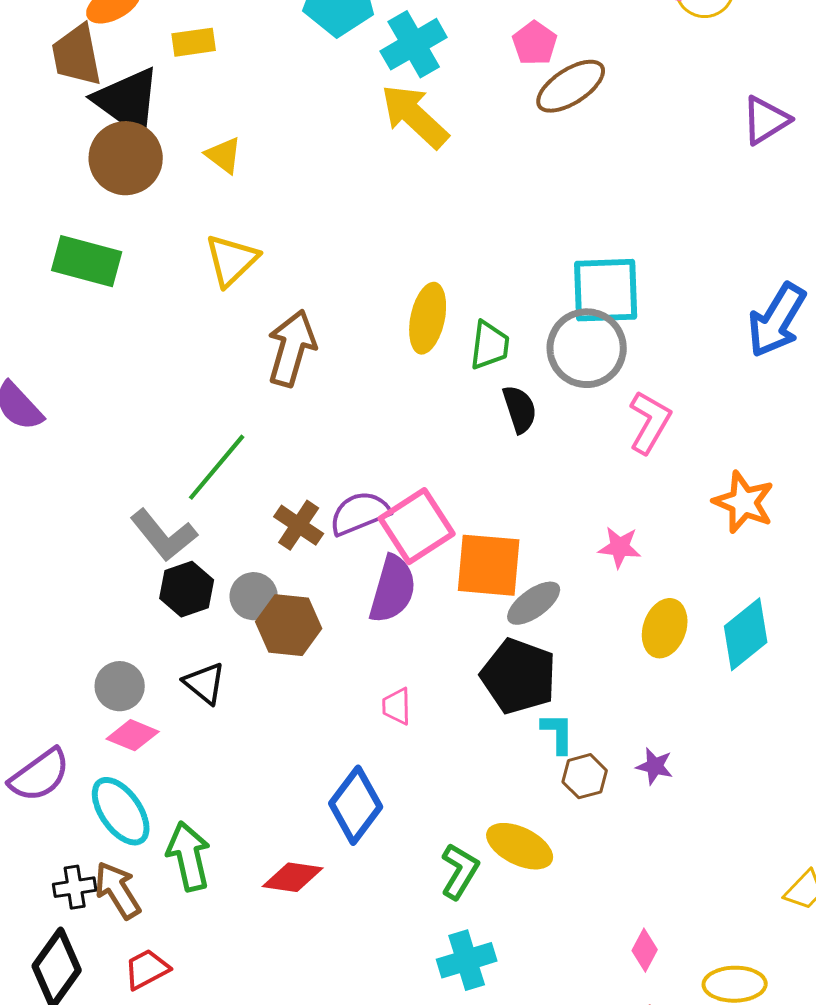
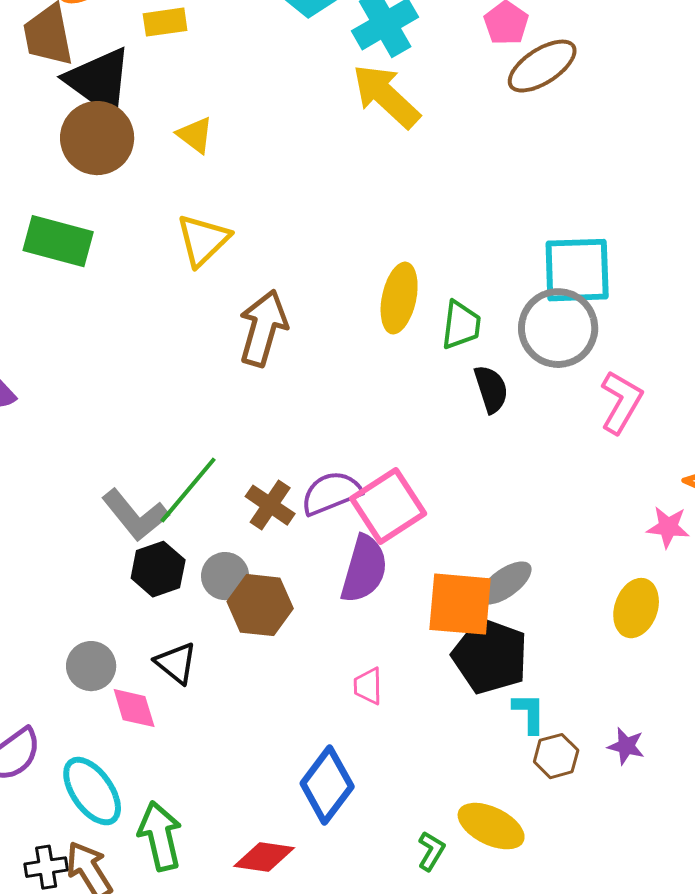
green line: (217, 467) -> (188, 490), moved
pink star: (620, 547) -> (668, 527), moved
orange square: (489, 565) -> (460, 604), moved
pink diamond: (133, 735) -> (134, 708), moved, turned 51
green L-shape: (460, 871) -> (431, 851), size x0.7

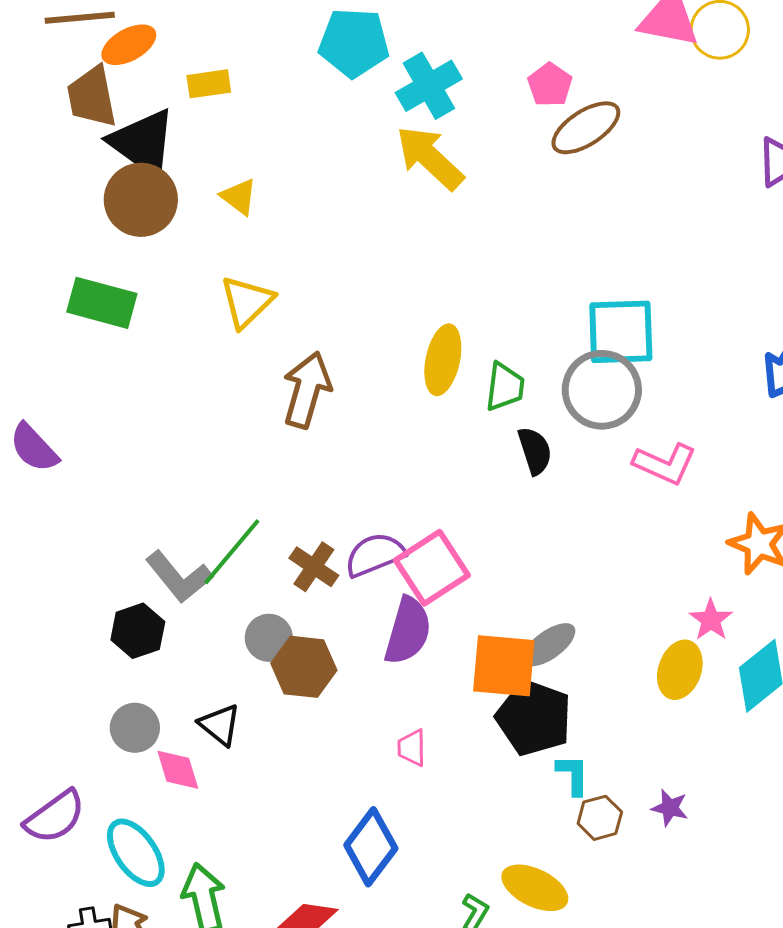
pink L-shape: (621, 402) -> (665, 464), turned 84
pink star: (668, 527) -> (711, 620), moved, turned 30
black hexagon: (158, 569) -> (138, 631), moved

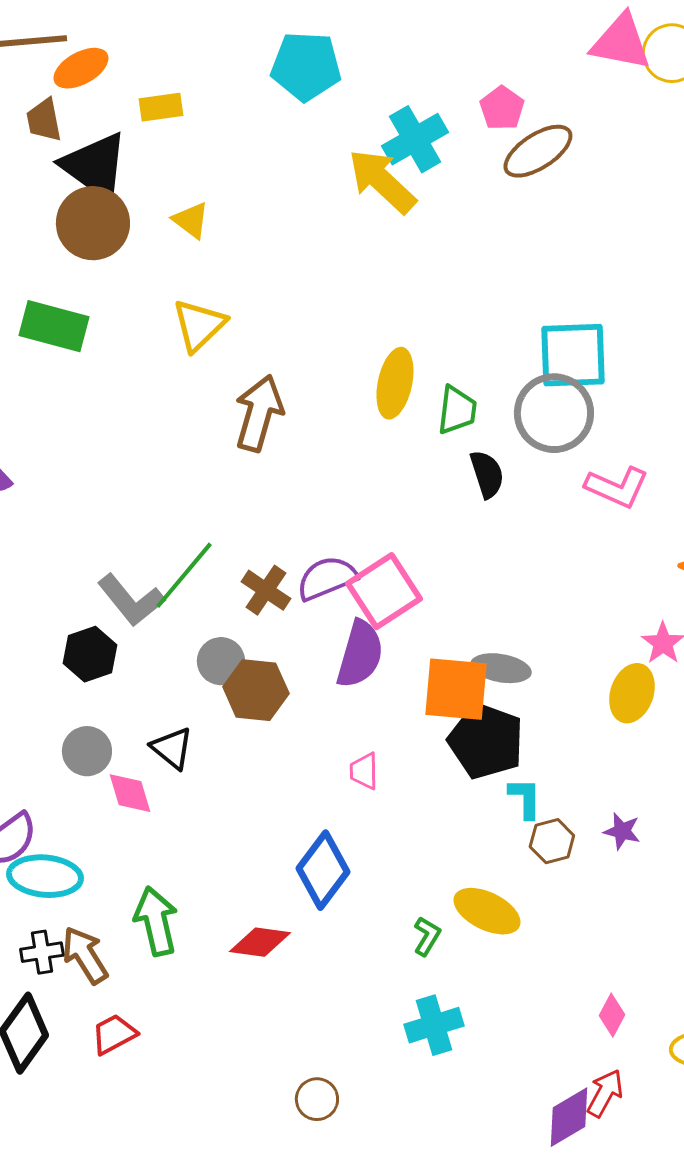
cyan cross: (429, 86) -> (415, 139), moved
brown trapezoid: (92, 97) -> (44, 120), size x0.7
gray ellipse: (549, 645) -> (501, 668), turned 46
cyan ellipse: (136, 853) -> (45, 876), moved, turned -50

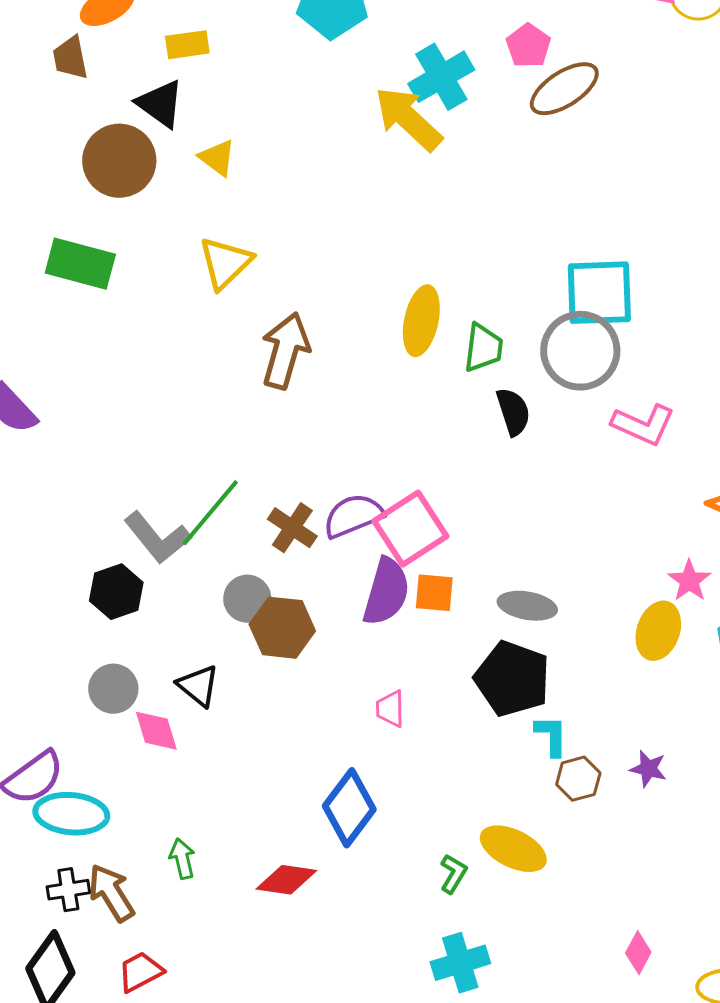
black triangle: (95, 166) -> (160, 104), moved, size x0.7
orange square: (456, 689) -> (434, 593), moved, size x0.6
green arrow: (156, 921) -> (182, 859), size x0.6

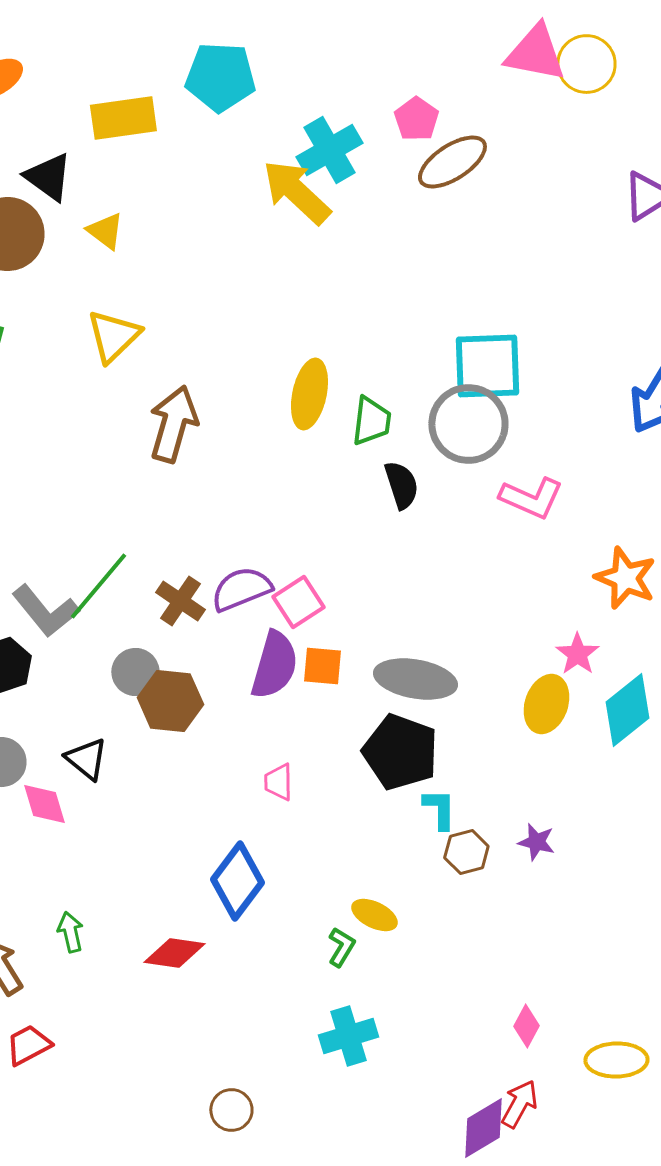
yellow rectangle: (187, 45) -> (123, 118), moved, size x1.5
pink square: (410, 529) -> (298, 602), size x0.7
gray ellipse: (527, 606) -> (415, 679), size x1.4
yellow ellipse: (513, 849) -> (374, 915), moved, size x0.7

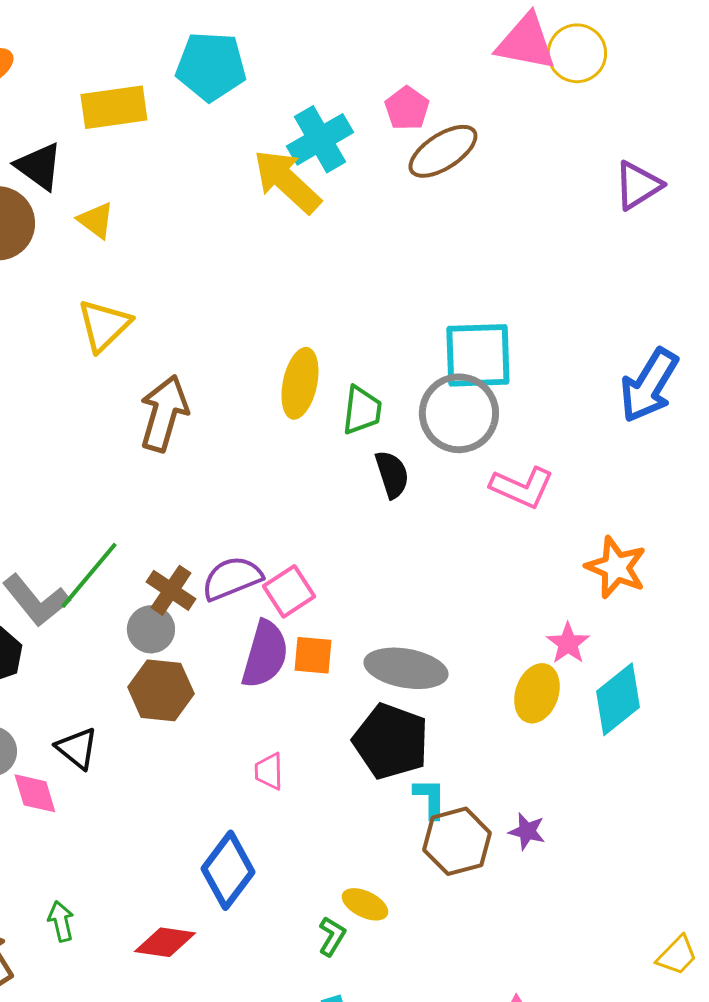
gray circle: (135, 672) -> (151, 629), moved
brown hexagon: (466, 852) -> (457, 841), size x1.5

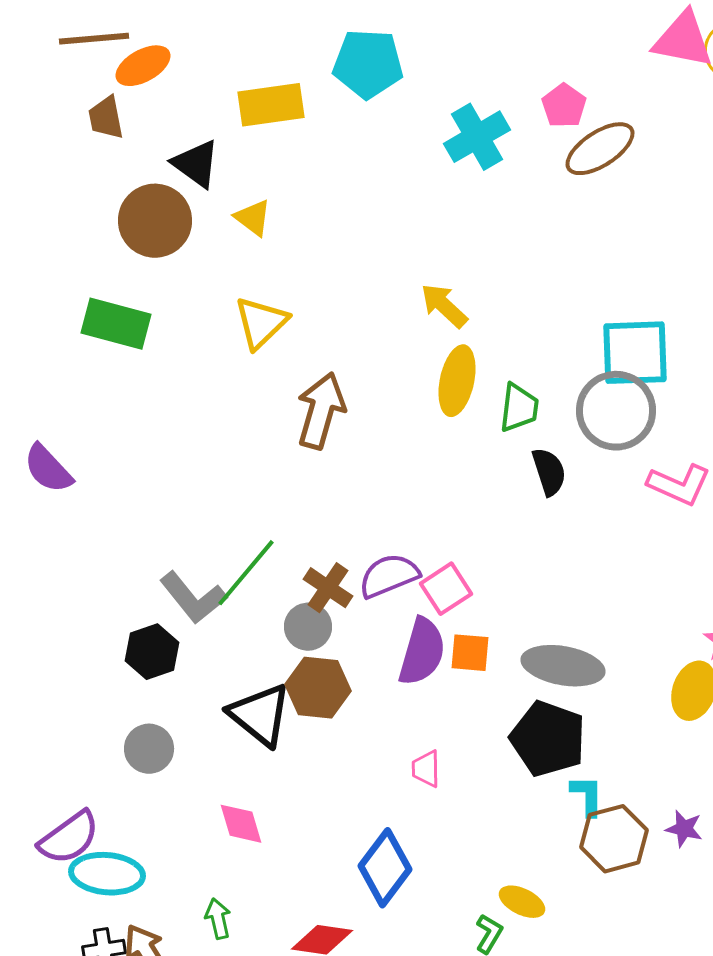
yellow arrow: (287, 181) -> (444, 306), moved, size x0.7
black triangle: (77, 748) -> (260, 715), moved, size x1.5
pink diamond: (35, 793) -> (241, 824), moved

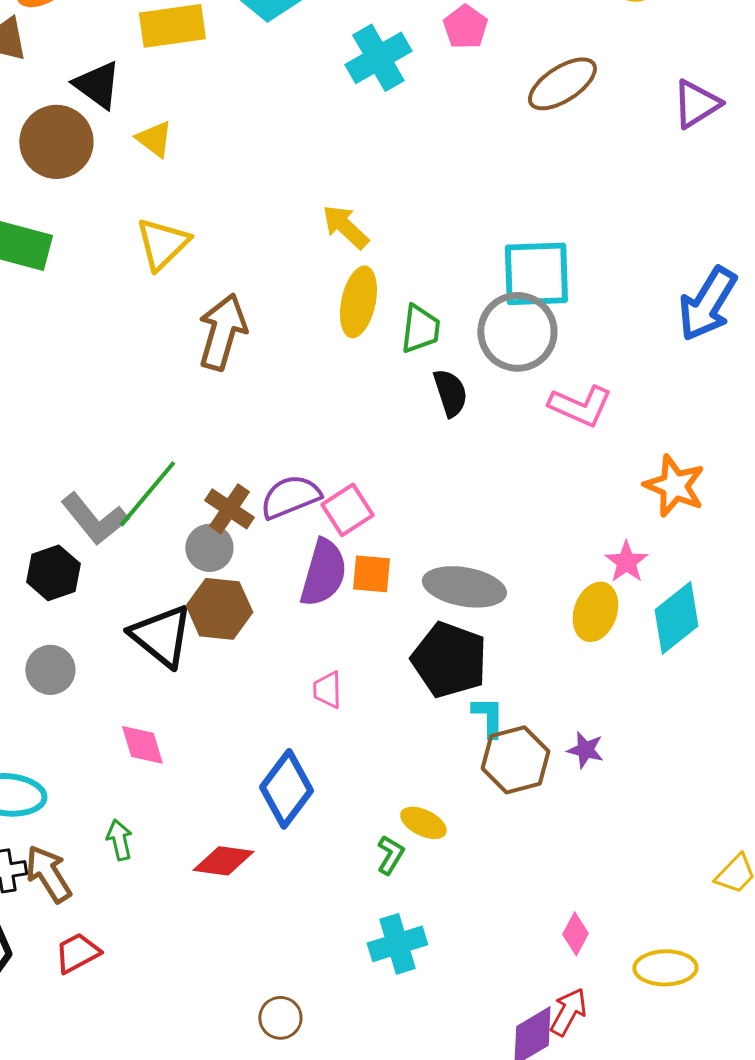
brown ellipse: (600, 149) -> (562, 84), moved

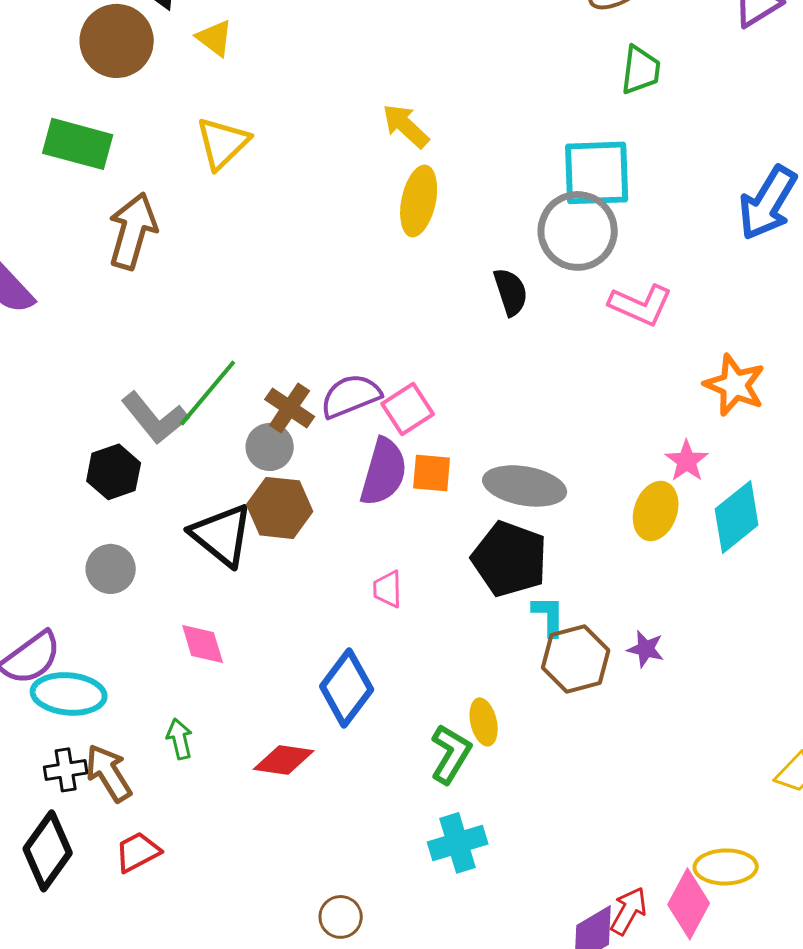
green trapezoid: (420, 329) -> (641, 70), moved
brown arrow: (222, 332) -> (133, 231), moved
yellow ellipse: (423, 823) -> (484, 722), turned 51
green L-shape: (390, 855) -> (451, 754), size x1.5
pink diamond: (575, 934) -> (689, 904), moved, size x1.6

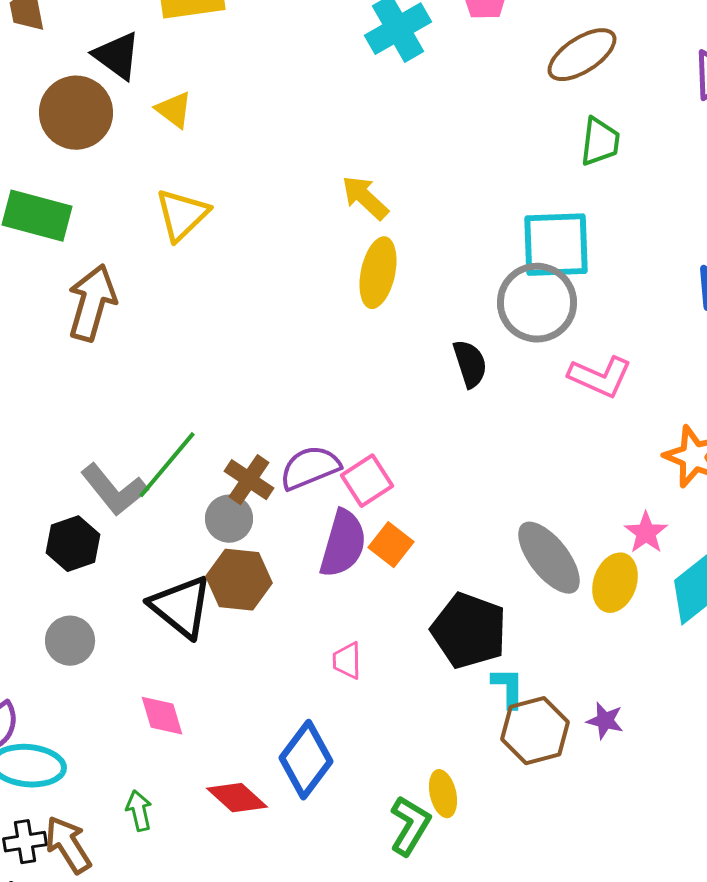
orange square: (432, 473) -> (391, 545), turned 33
gray ellipse: (525, 486) -> (549, 558), moved, turned 42
red diamond: (284, 760) -> (237, 798), moved, turned 34

